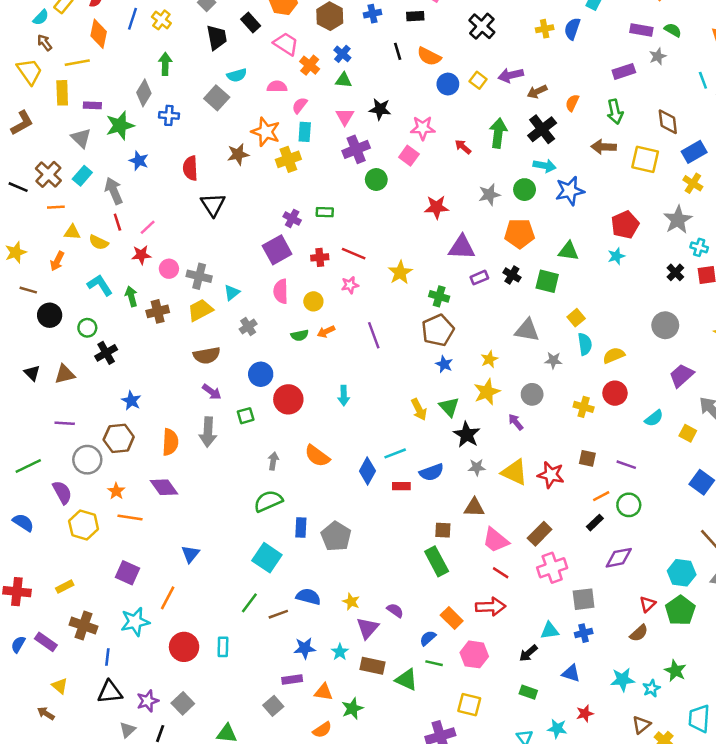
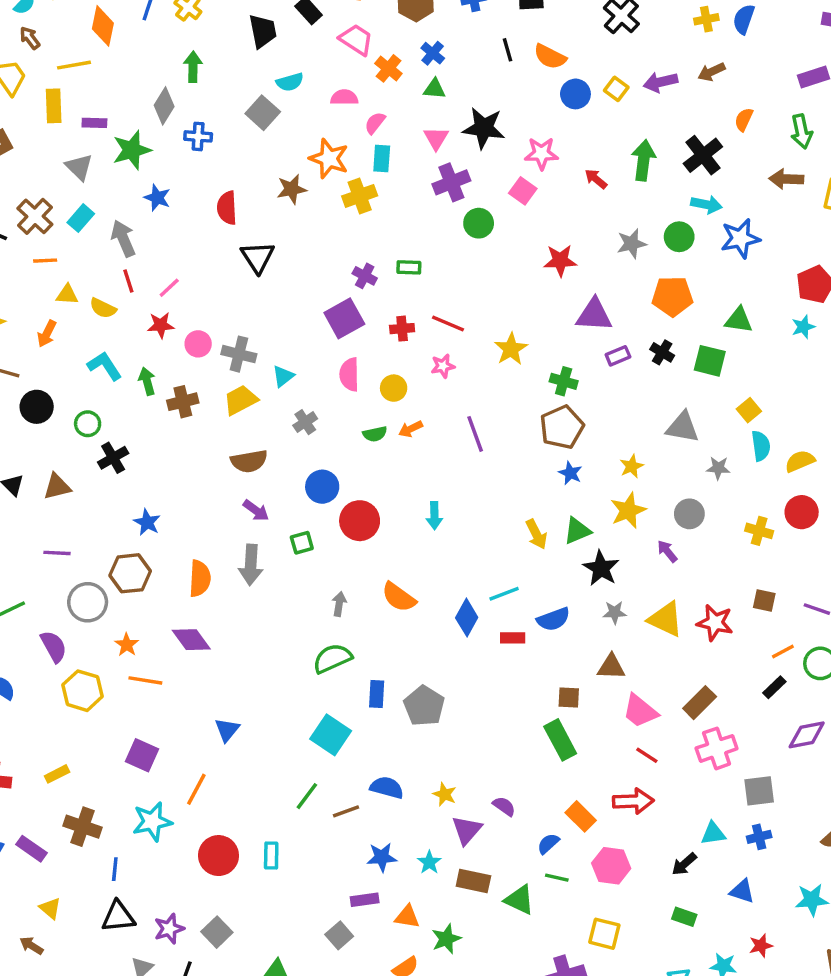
brown arrow: (537, 92) -> (711, 72), moved
black star: (380, 109) -> (484, 128), size x1.4
green triangle: (449, 407) -> (577, 531), turned 50

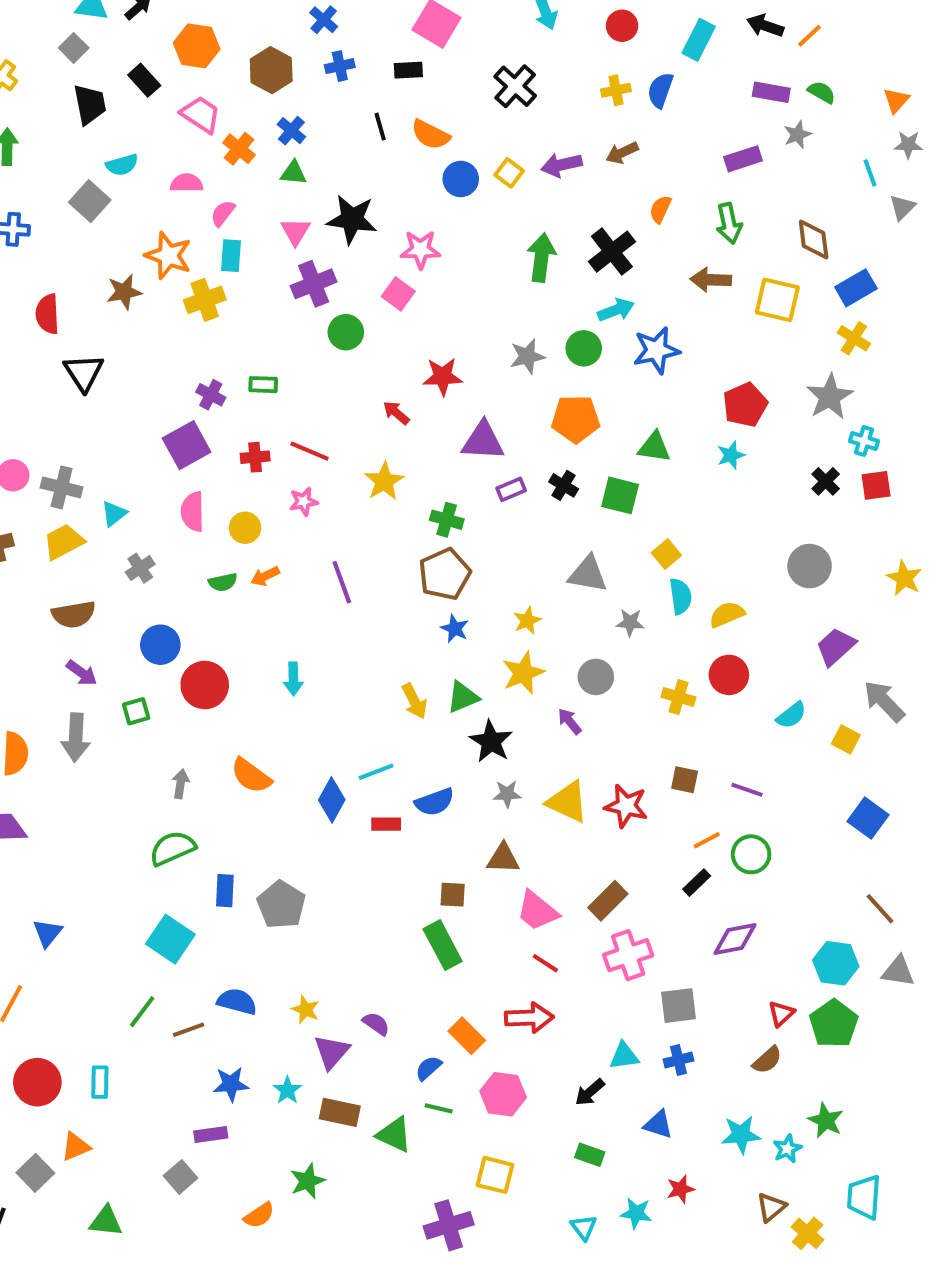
red arrow: (596, 179) -> (396, 413), moved
cyan arrow: (706, 204) -> (616, 310), turned -32
orange triangle: (407, 917) -> (76, 1147), moved, turned -32

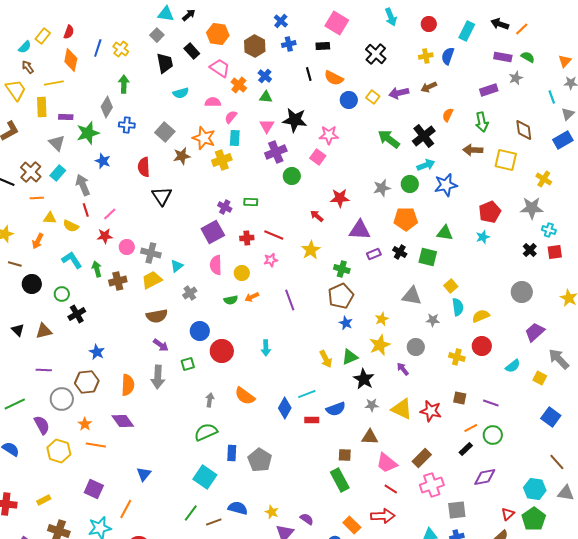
gray square: (90, 201) -> (165, 132), moved
green arrow: (541, 258) -> (389, 139), turned -60
blue rectangle: (856, 288) -> (563, 140), moved
gray star: (830, 397) -> (532, 208), turned 30

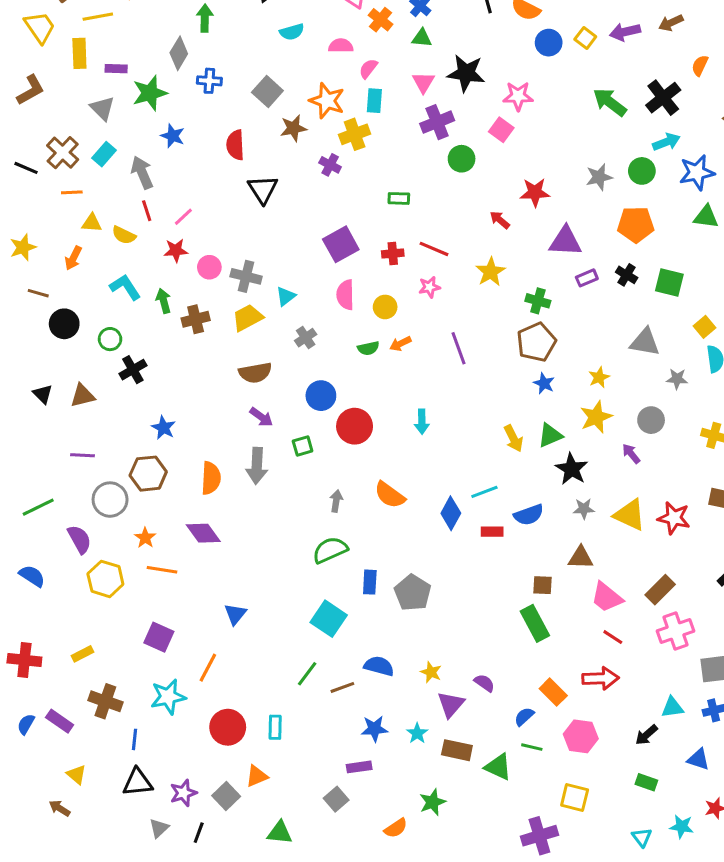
purple cross: (225, 207) -> (330, 165), moved
green triangle: (445, 233) -> (706, 217), moved

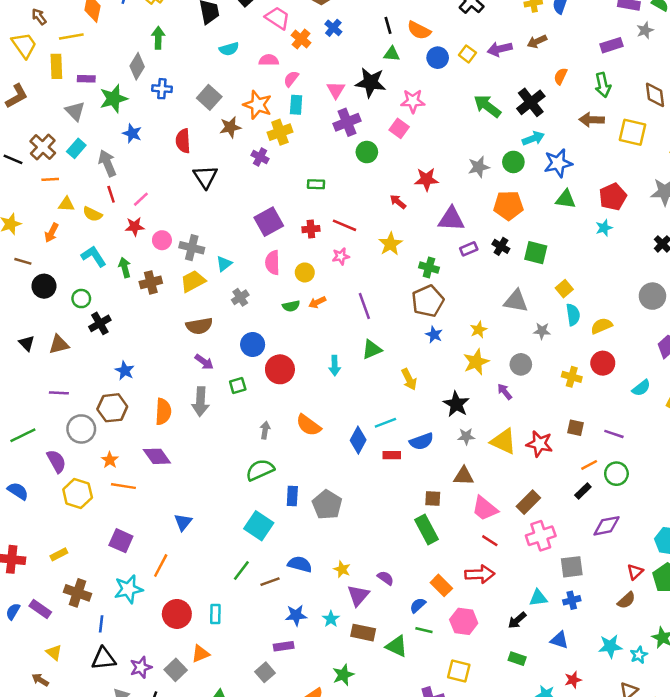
green triangle: (422, 38) -> (392, 54), moved
green triangle: (550, 435) -> (372, 349), moved

